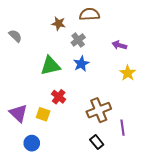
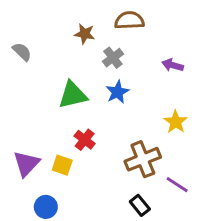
yellow star: (128, 73) -> (176, 122), moved
purple triangle: (18, 113) -> (26, 164), turned 30
purple line: (122, 128) -> (177, 185), turned -49

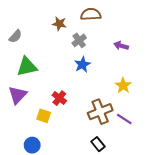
gray semicircle: (22, 52) -> (15, 36), turned 88
green triangle: (73, 95) -> (27, 67), moved
purple triangle: (26, 164) -> (17, 95), moved
purple line: (177, 185) -> (124, 119), moved

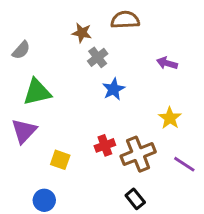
gray cross: (79, 40) -> (98, 57), moved
red cross: (59, 98) -> (105, 145), moved, turned 32
purple line: (124, 119) -> (184, 164), moved

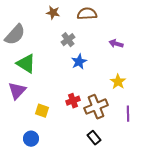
brown star: (82, 33) -> (53, 13), moved
gray semicircle: (21, 50) -> (15, 35), size x1.6
green triangle: (37, 92) -> (26, 64), turned 45
purple line: (184, 164) -> (128, 114), turned 56

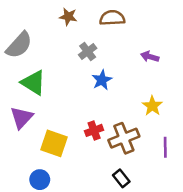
yellow square: (42, 111) -> (54, 143), size x1.5

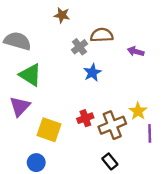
brown semicircle: (112, 18) -> (102, 35), moved
gray semicircle: (19, 45) -> (17, 41), turned -116
yellow star: (152, 106) -> (138, 111), moved

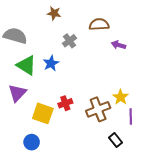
brown semicircle: (102, 35) -> (99, 24), moved
blue star: (92, 73) -> (51, 63), moved
red cross: (85, 118) -> (65, 103), moved
black rectangle: (110, 161) -> (115, 140), moved

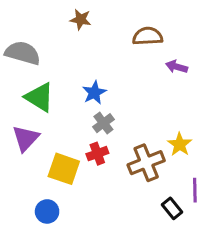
gray cross: (69, 41) -> (103, 123), moved
blue star: (51, 63) -> (94, 93), moved
purple line: (131, 117) -> (195, 190), moved

